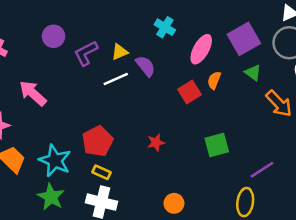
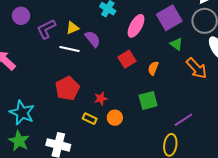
white line: (116, 79) -> (69, 49), turned 36
orange semicircle: (214, 80) -> (153, 68), moved
red pentagon: (98, 141) -> (67, 88), moved
yellow rectangle: (101, 172) -> (90, 119), moved
orange circle: (174, 203) -> (115, 118), moved

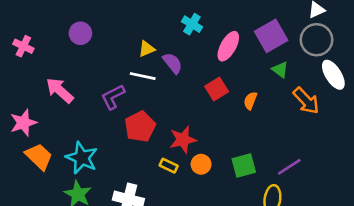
purple L-shape: (46, 29) -> (113, 97), moved
red star: (101, 98) -> (183, 140), size x1.5
green square: (148, 101) -> (244, 166), moved

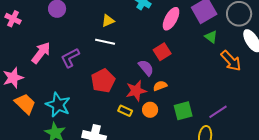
purple semicircle: (173, 63) -> (146, 68), moved
pink arrow: (60, 90) -> (41, 53), turned 85
purple L-shape: (113, 97) -> (70, 58), moved
orange semicircle: (250, 101) -> (160, 86), moved, turned 48

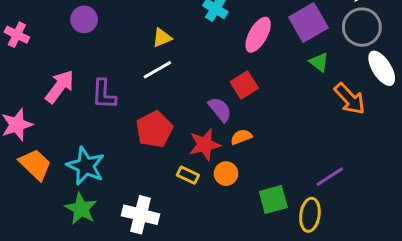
white line: (105, 42) -> (157, 70), turned -42
purple L-shape: (70, 58) -> (104, 94), turned -60
green square: (183, 111) -> (273, 200), moved

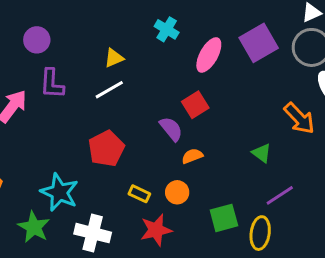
green triangle: (319, 62) -> (262, 153), moved
purple L-shape: (104, 94) -> (52, 84), moved
red star: (205, 145) -> (156, 230), moved
cyan star: (86, 166) -> (59, 192), moved

